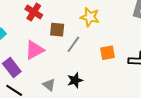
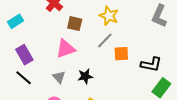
gray line: (73, 44) -> (105, 40), moved
pink triangle: (34, 50) -> (65, 49), moved

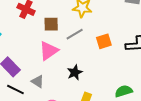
gray line: (105, 40) -> (75, 34), moved, turned 30
gray triangle: (59, 77) -> (38, 81), moved

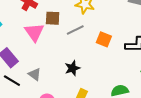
orange square: (104, 41) -> (104, 39), turned 35
pink triangle: (49, 51) -> (34, 32), moved, turned -35

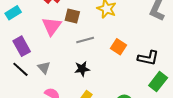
gray line: (75, 30) -> (85, 40), moved

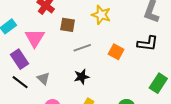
pink triangle: (52, 26) -> (35, 38), moved
black L-shape: (148, 58) -> (148, 43), moved

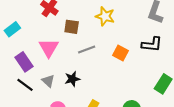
pink triangle: (35, 38) -> (49, 48), moved
black star: (82, 77) -> (72, 79), moved

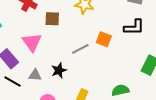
gray line: (87, 50) -> (80, 49), moved
gray triangle: (48, 81) -> (35, 75), turned -32

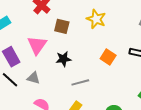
gray line: (80, 49) -> (80, 82), moved
black star: (59, 70) -> (63, 59), moved

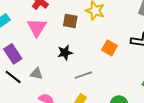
brown square: (62, 26) -> (70, 21), moved
pink triangle: (37, 45) -> (37, 28), moved

